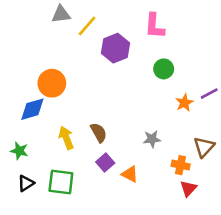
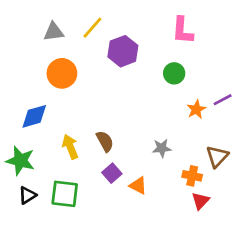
gray triangle: (61, 14) -> (54, 32), moved
pink L-shape: (155, 26) -> (182, 30), moved
orange circle: (52, 83) -> (62, 73), moved
green star: (19, 151) -> (20, 161), size x1.5

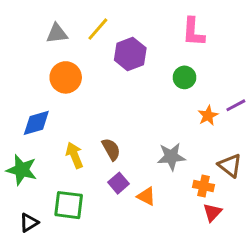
gray star: (162, 148) -> (171, 157), size x1.4
brown triangle: (217, 156) -> (230, 165), turned -35
black triangle: (27, 195) -> (29, 223), moved

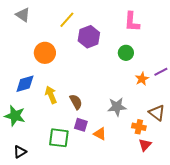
gray triangle: (57, 33) -> (23, 15), moved, turned 42
yellow arrow: (74, 155) -> (51, 95), moved
purple square: (118, 183) -> (81, 125), turned -32
green square: (69, 205) -> (59, 138), moved

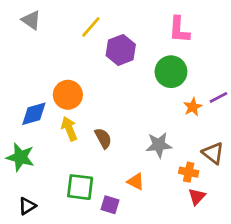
orange circle: (45, 53) -> (68, 95), moved
green circle: (126, 53) -> (171, 72), size x1.5
purple square: (81, 125) -> (110, 205), moved

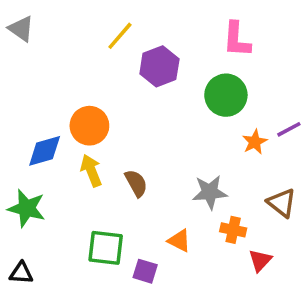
gray triangle: (31, 20) -> (21, 29), moved
orange cross: (189, 172) -> (233, 230), moved
black triangle: (27, 206) -> (21, 273), moved, turned 36

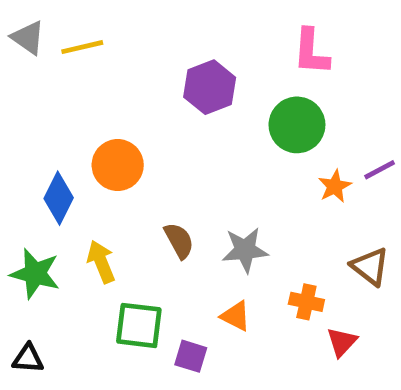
yellow line: (120, 36) -> (82, 47), moved, turned 36
blue diamond: (45, 151) -> (59, 198), turned -48
yellow arrow: (91, 171) -> (101, 262), moved
gray star: (210, 192) -> (245, 250), moved

